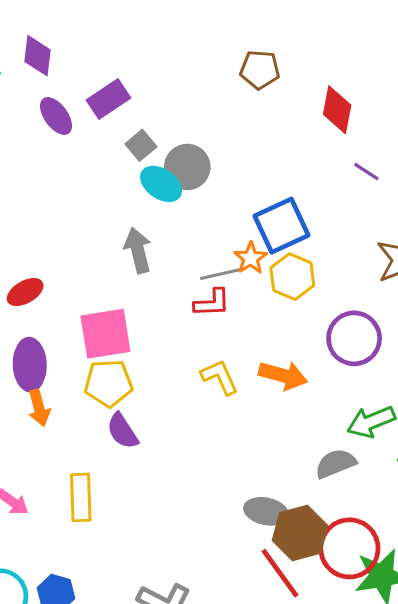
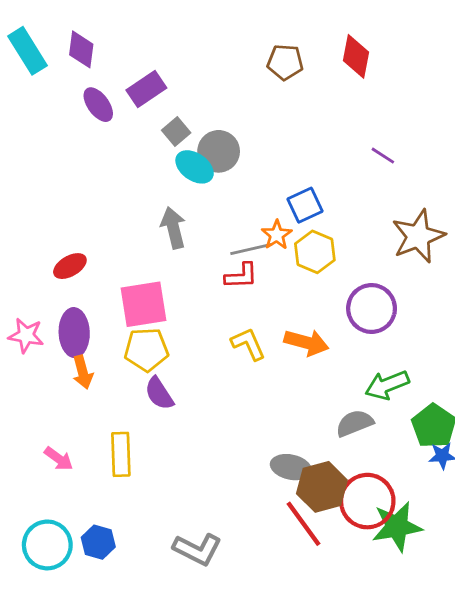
red diamond: (337, 110) -> (356, 56), moved
blue square: (281, 226) -> (305, 205), size x0.7

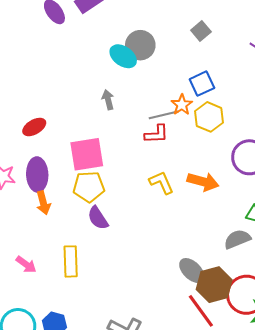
gray square: (176, 132) -> (201, 31), moved
gray arrow: (173, 228) -> (108, 100), size x0.7
gray ellipse: (291, 467) -> (192, 271), turned 32

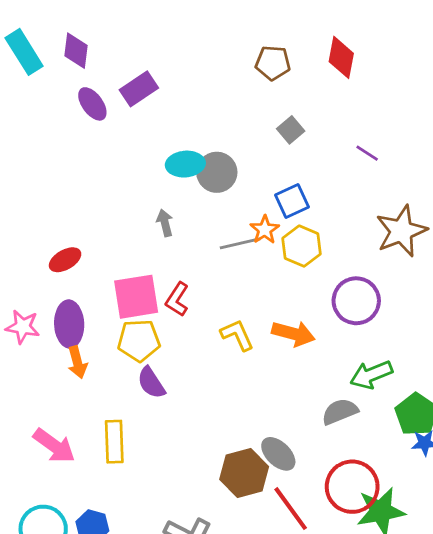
gray circle: (140, 45) -> (217, 172), moved
cyan ellipse: (123, 56) -> (185, 164), turned -40
red L-shape: (156, 134) -> (177, 299), moved, turned 125
pink arrow: (26, 264) -> (54, 446), size x1.5
brown hexagon: (214, 285) -> (244, 473), moved

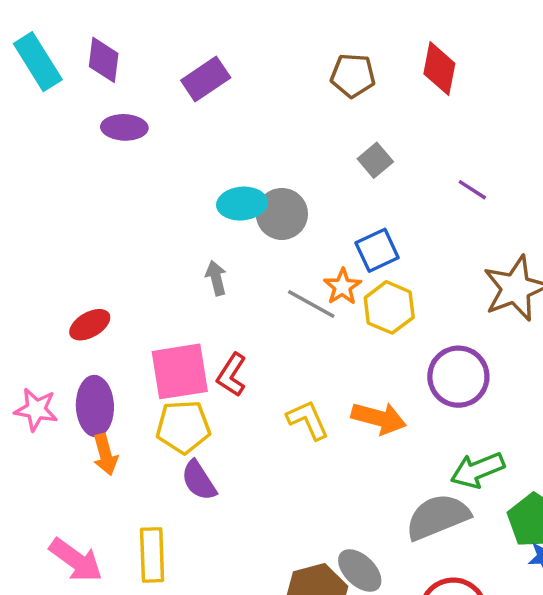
purple rectangle: (139, 89) -> (206, 79), moved
purple ellipse: (92, 104) -> (124, 127), turned -52
gray line: (240, 243) -> (311, 304), turned 42
gray semicircle: (340, 412) -> (438, 517), size x1.4

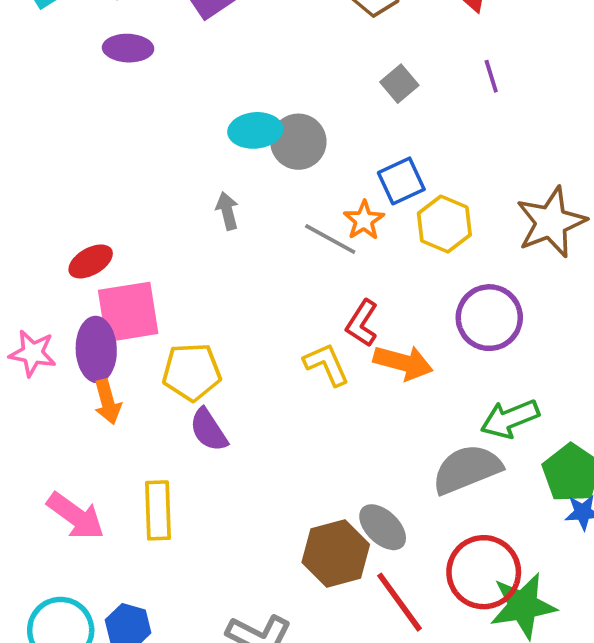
purple line: (472, 190) -> (491, 76), moved, turned 40
yellow hexagon: (389, 307) -> (444, 224), moved
pink square: (180, 371) -> (128, 312), moved
red L-shape: (232, 375) -> (362, 323), moved

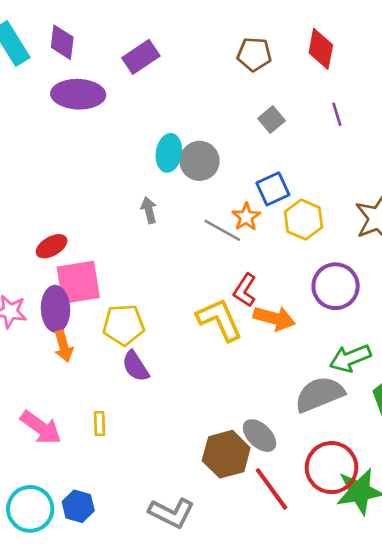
purple ellipse: (128, 48) -> (78, 94), size x1.5
cyan ellipse: (255, 130) -> (169, 153), turned -76
yellow L-shape: (326, 364) -> (220, 320), size x1.4
yellow rectangle: (158, 510) -> (100, 424), size x0.6

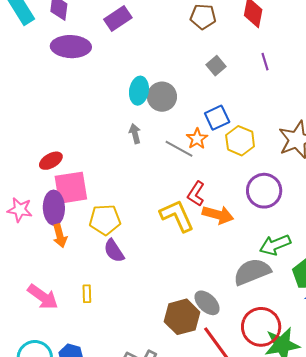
gray arrow: (149, 210) -> (135, 134), moved

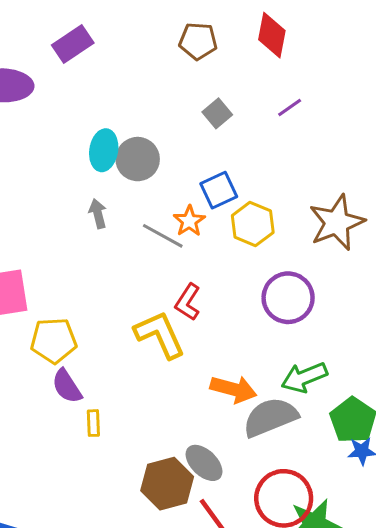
purple line: (265, 62) -> (290, 107), turned 72
orange arrow: (218, 215) -> (234, 389), moved
yellow rectangle: (87, 294) -> (93, 423), moved

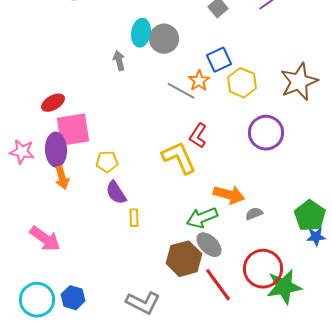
gray arrow: (98, 214) -> (119, 61), moved
yellow pentagon: (54, 341) -> (107, 162), size x0.7
green arrow: (304, 377) -> (202, 218), moved
gray semicircle: (270, 417) -> (254, 214), size x0.5

